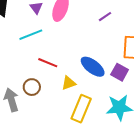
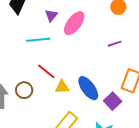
yellow triangle: (69, 83) -> (62, 87), moved

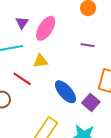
purple line: (115, 44) -> (88, 45), turned 32
yellow triangle: (62, 87) -> (40, 61), moved

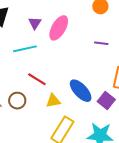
yellow triangle: (40, 61) -> (53, 101), moved

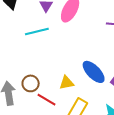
red line: (37, 79) -> (46, 100), moved

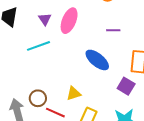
blue ellipse: (94, 72) -> (97, 60), moved

